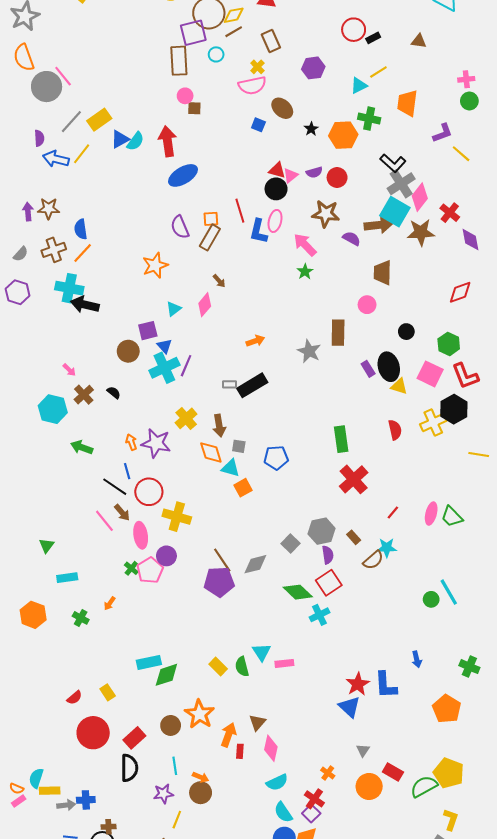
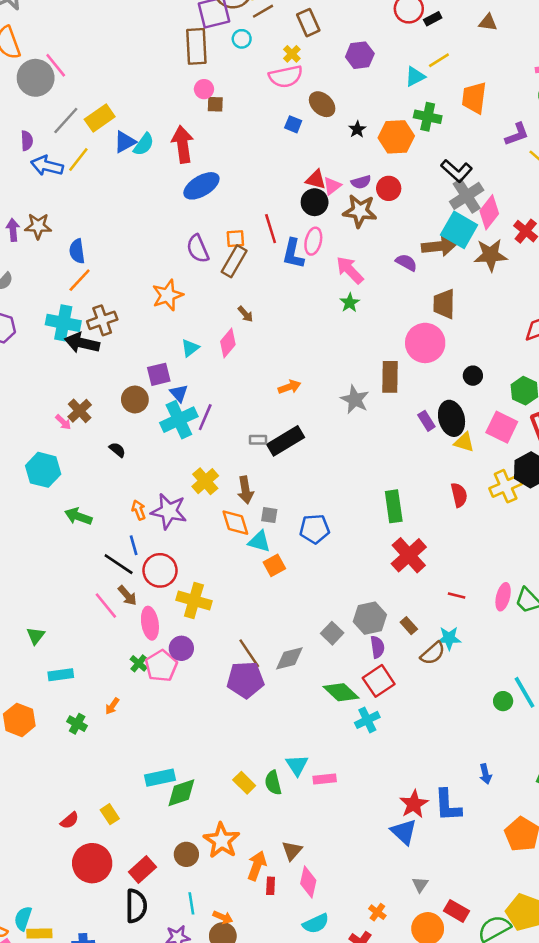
brown star: (326, 214) -> (360, 211), moved
brown cross: (54, 250) -> (102, 320), moved
pink circle: (367, 305) -> (425, 343), size x1.8
brown cross: (84, 395) -> (80, 411), moved
red line: (393, 512) -> (457, 596), turned 64

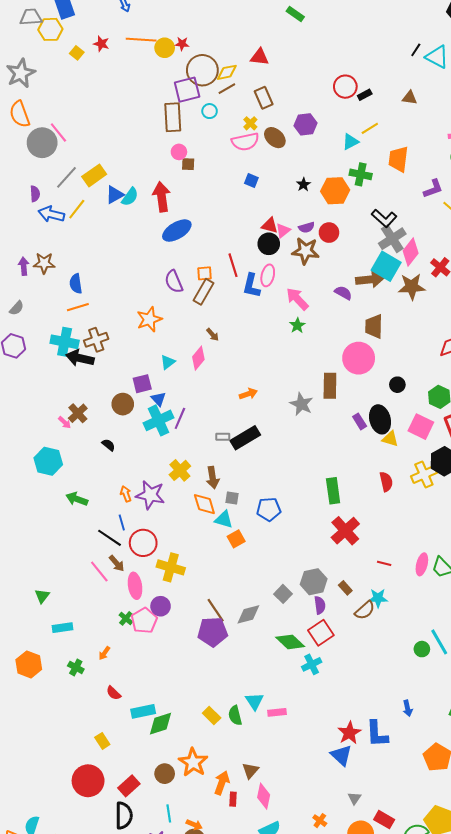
brown ellipse: (322, 104) -> (275, 138), moved
orange line: (80, 280) -> (78, 307), turned 30
red semicircle: (70, 820) -> (114, 693), moved, turned 84

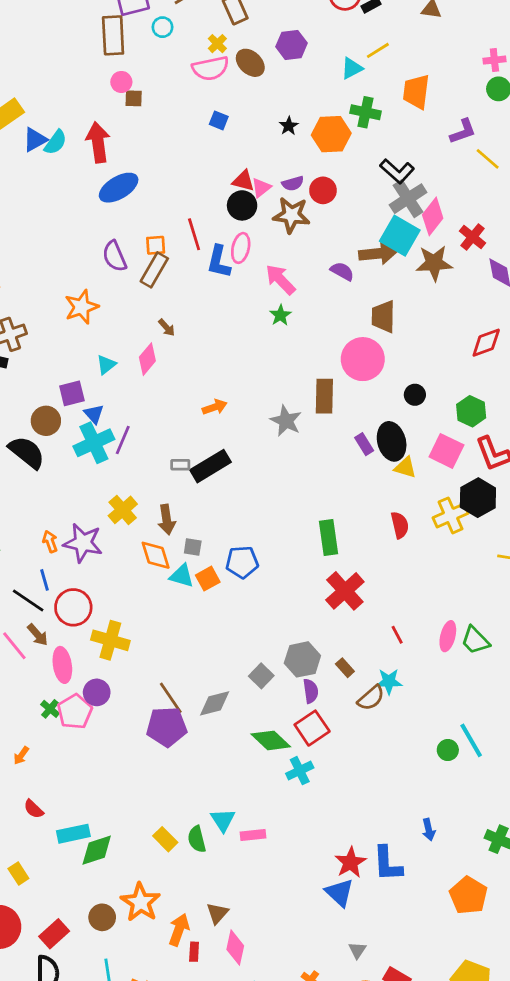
black semicircle: (108, 445) -> (27, 452), moved, size x2.0
orange square: (236, 539) -> (208, 579), moved
red line: (384, 563) -> (397, 635), turned 48

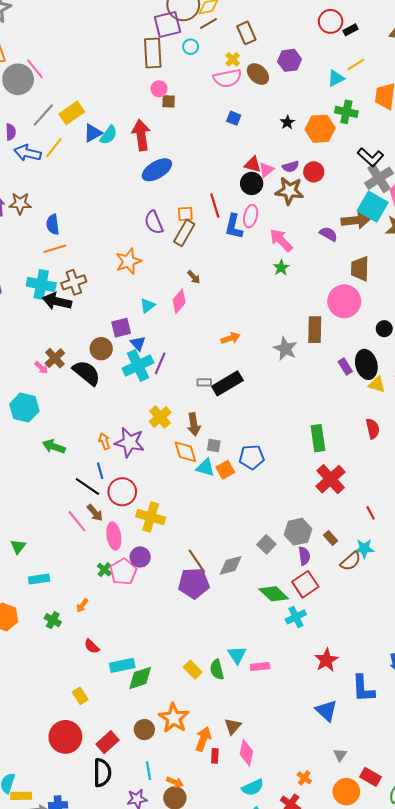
red star: (350, 862) -> (326, 660), moved

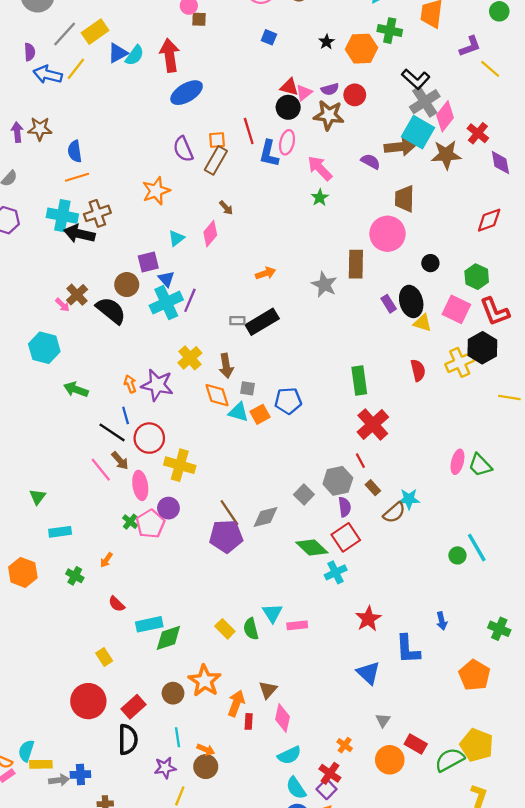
red line: (371, 513) -> (360, 461), moved

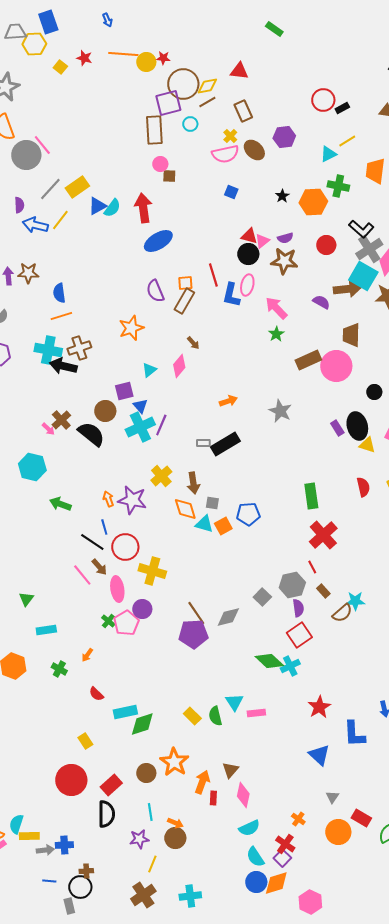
red circle: (355, 95) -> (326, 245), moved
brown rectangle: (356, 264) -> (308, 360), moved, turned 65
green diamond: (312, 548) -> (269, 661), moved

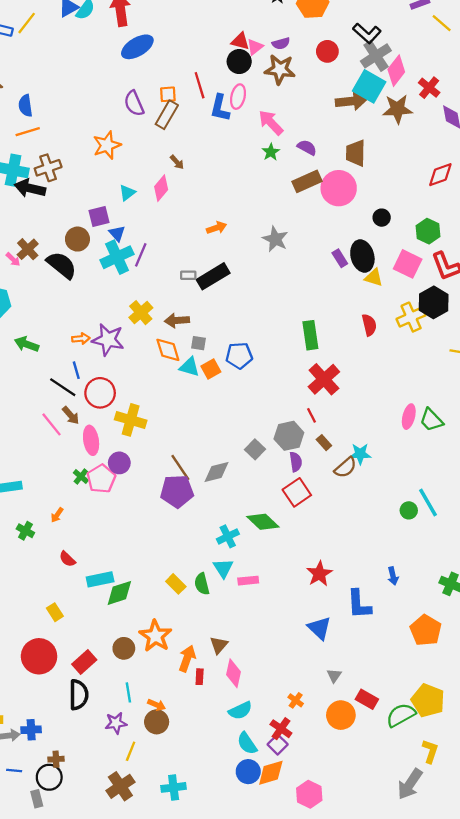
purple semicircle: (321, 302) -> (307, 147), moved
brown arrow: (193, 483) -> (177, 320), turned 95
orange arrow: (108, 499) -> (81, 339), turned 105
cyan cross: (290, 666) -> (228, 536), moved

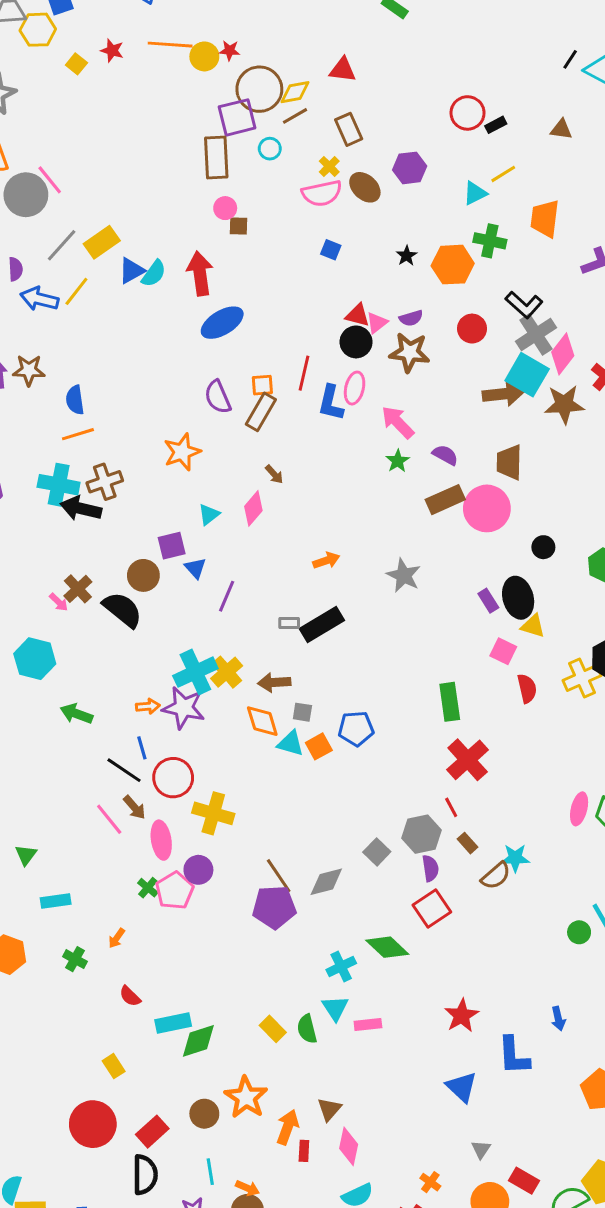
red line: (200, 85) -> (304, 373), turned 30
cyan cross: (117, 257) -> (195, 672), moved
pink square: (408, 264) -> (503, 651), moved, size x0.7

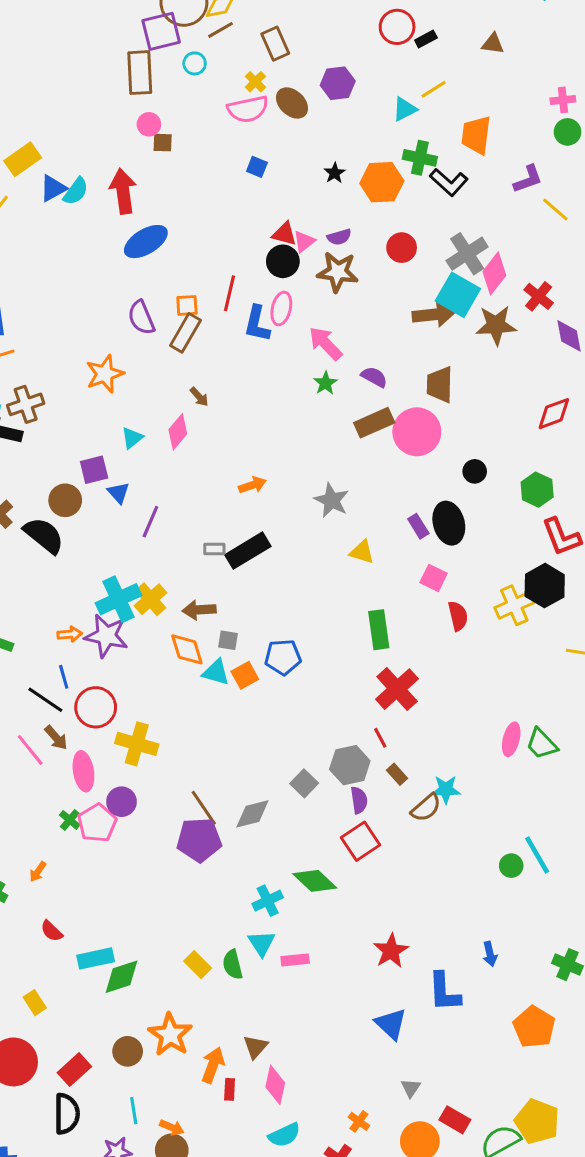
black L-shape: (524, 305) -> (449, 182), moved
yellow triangle: (533, 626) -> (362, 552), moved

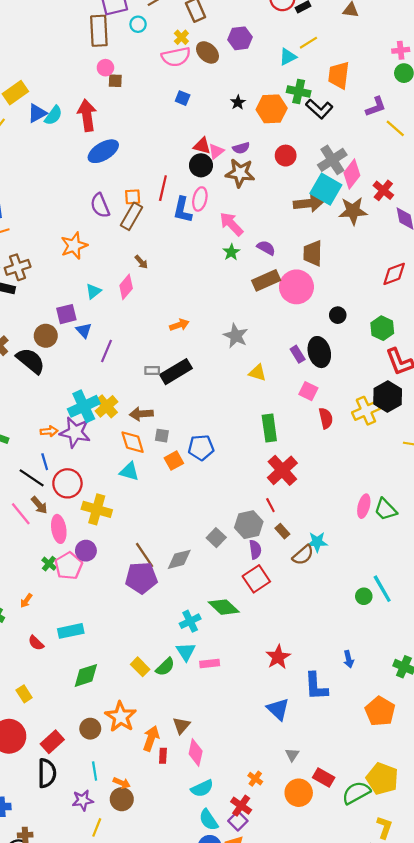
cyan triangle: (216, 672) -> (129, 471), moved
cyan rectangle: (96, 958) -> (71, 631), moved
green semicircle: (233, 965) -> (165, 667), turned -120

